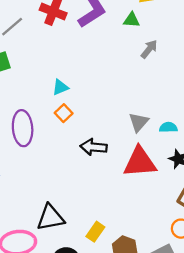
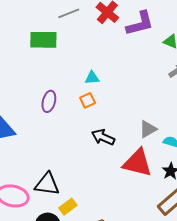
purple ellipse: (23, 128) -> (49, 101), size x0.7
yellow rectangle: (95, 232) -> (68, 207), moved

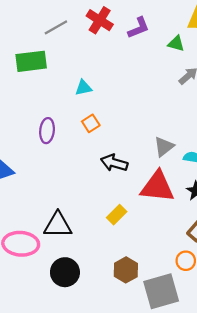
purple L-shape: (140, 24) -> (139, 28), size x0.7
cyan triangle: (92, 78) -> (83, 88), moved
yellow rectangle: (68, 207) -> (117, 215), moved

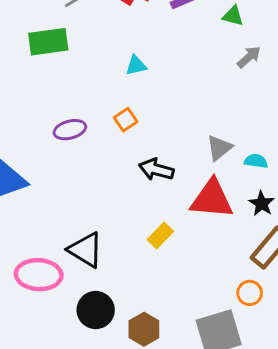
cyan triangle: (83, 88) -> (136, 65), moved
purple ellipse: (47, 131) -> (70, 130), turned 70
black triangle: (58, 225) -> (86, 250), turned 32
brown hexagon: (126, 270) -> (144, 329), moved

